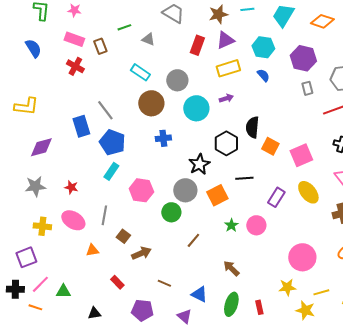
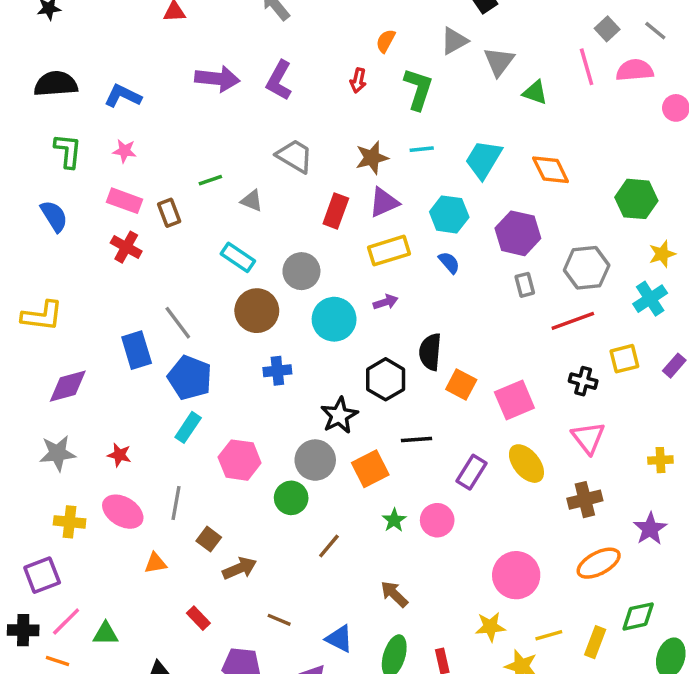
orange diamond: (322, 21) -> (551, 170), turned 45

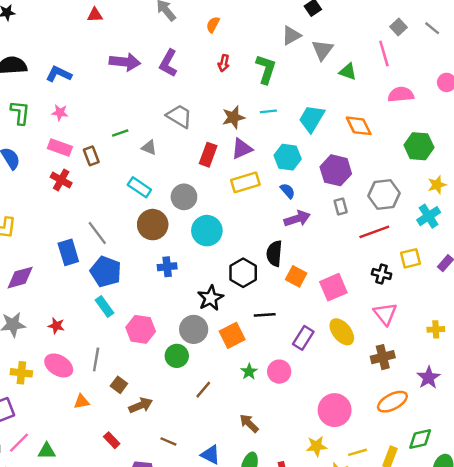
orange semicircle: (386, 41) -> (213, 25), moved
pink semicircle: (635, 70) -> (401, 94), moved
purple arrow: (386, 302) -> (297, 219), moved, size x1.5
cyan rectangle: (188, 427) -> (104, 306), turned -70

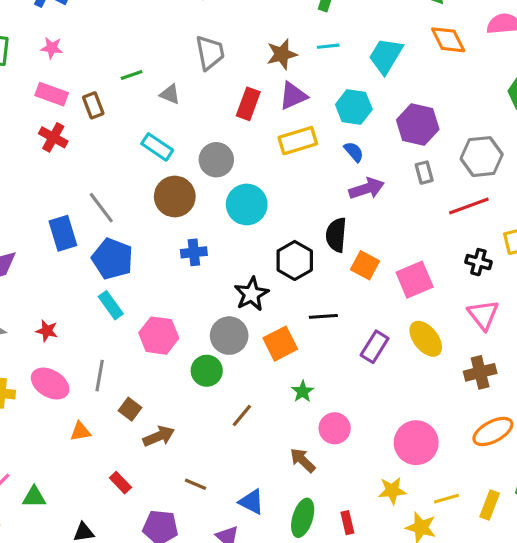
gray trapezoid: (179, 116) -> (210, 53), turned 48
orange diamond: (359, 126) -> (448, 40), moved
pink circle: (279, 372) -> (335, 428), moved

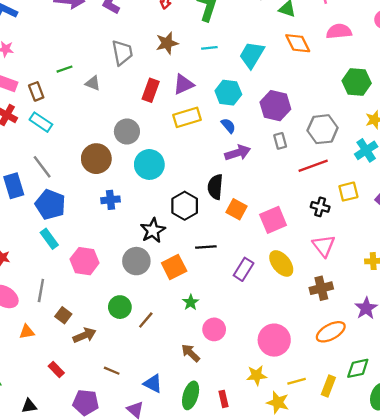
brown star: (282, 54) -> (167, 43), moved
cyan rectangle: (157, 147) -> (41, 122), moved
green circle: (207, 371) -> (120, 307), moved

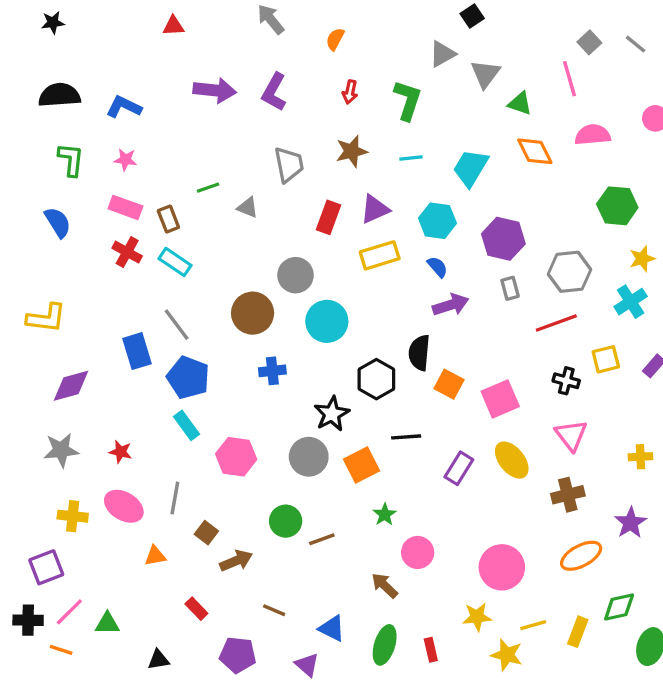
brown line: (146, 320) -> (322, 539), turned 30

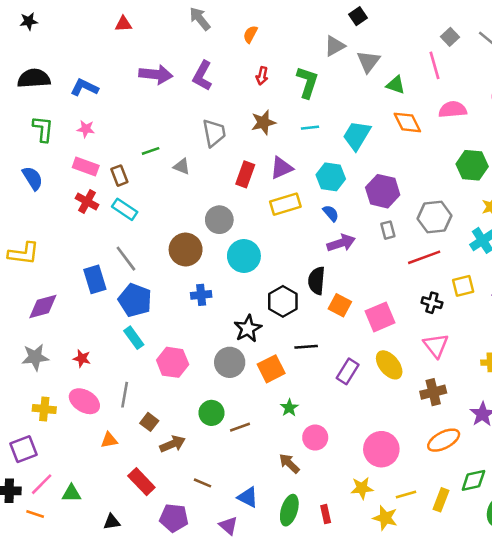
red rectangle: (196, 609) -> (141, 482), size x1.5

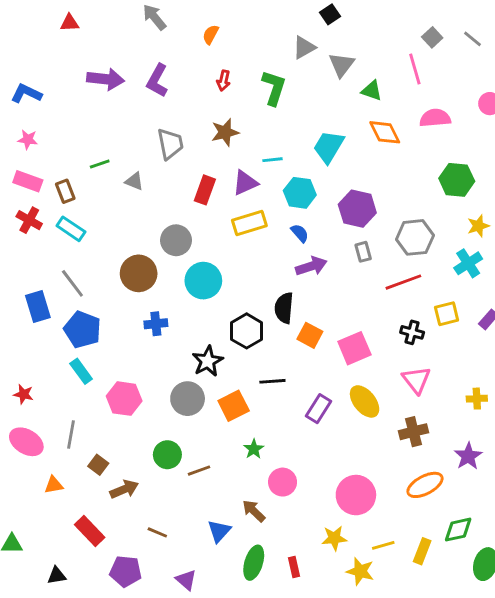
cyan line: (310, 128) -> (272, 160), moved
blue triangle: (248, 497) -> (219, 531), moved, turned 45

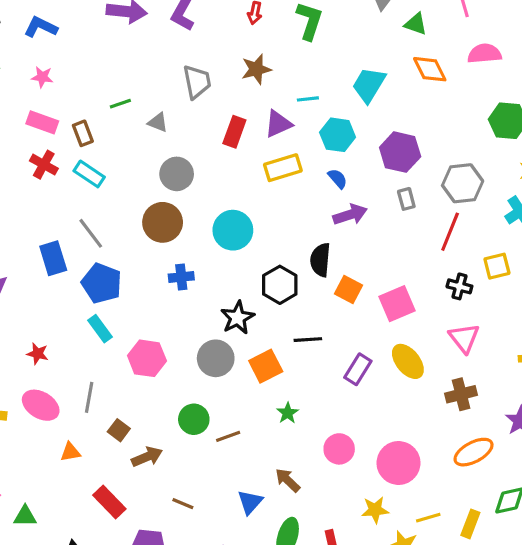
gray circle: (176, 240) -> (177, 174), moved
red line: (403, 282) -> (450, 232), turned -48
pink circle: (283, 482) -> (339, 449), moved

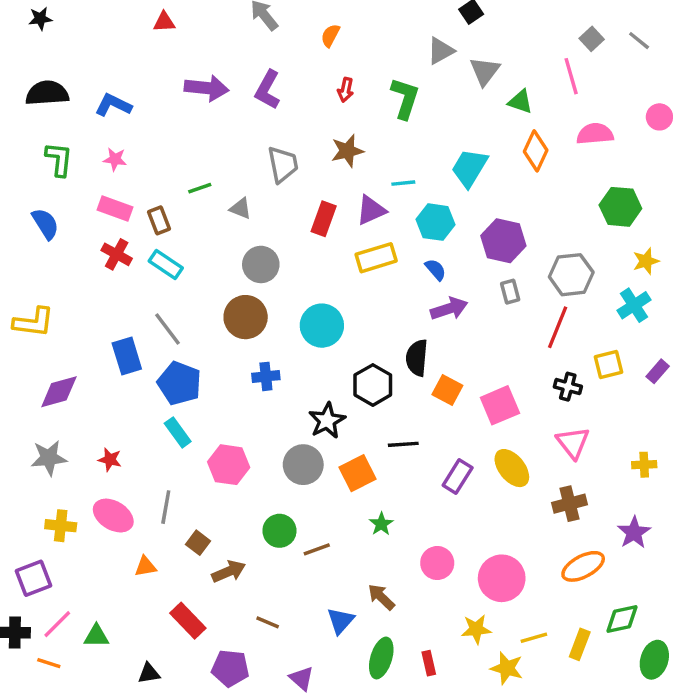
orange diamond: (430, 69) -> (536, 151), turned 51

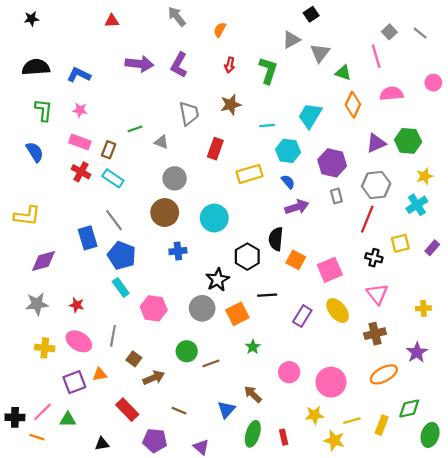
purple triangle: (371, 210) -> (376, 143), moved
brown rectangle: (159, 220) -> (109, 150), turned 42
purple square: (34, 578) -> (74, 382), moved

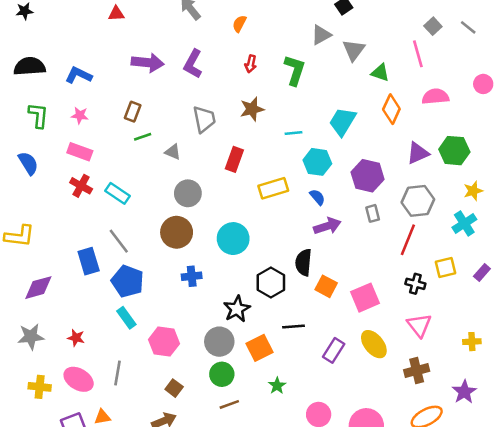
brown rectangle: (109, 150) -> (133, 112), moved
green circle: (187, 351) -> (222, 374), moved
brown square: (134, 359) -> (174, 388), moved

